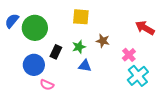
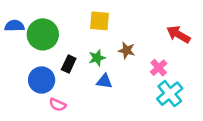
blue semicircle: (12, 21) -> (14, 26), turned 49

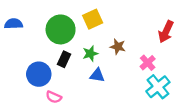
yellow square: (99, 21) -> (93, 19), turned -30
green circle: (43, 34) -> (61, 29), moved
red arrow: (178, 34) -> (166, 32), turned -95

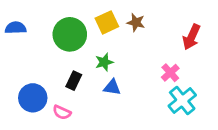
brown star: (118, 47) -> (136, 22), moved
black rectangle: (64, 59) -> (74, 81), moved
blue circle: (39, 74) -> (33, 98), moved

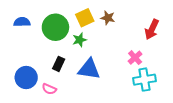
blue semicircle: (16, 28) -> (22, 22), moved
green star: (104, 62) -> (80, 40), moved
blue triangle: (112, 87) -> (89, 69), size x1.6
cyan cross: (182, 100) -> (144, 80), turned 30

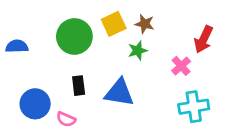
blue semicircle: (22, 22) -> (17, 46), moved
green star: (80, 40) -> (138, 51), moved
pink cross: (135, 58) -> (181, 66), moved
black rectangle: (59, 64) -> (79, 86), turned -32

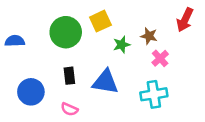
brown star: (145, 24) -> (149, 36), moved
red arrow: (204, 39) -> (185, 20), moved
cyan cross: (194, 107) -> (154, 94), moved
pink semicircle: (66, 119) -> (69, 109), moved

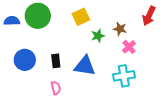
green circle: (66, 32) -> (38, 16), moved
blue semicircle: (15, 41) -> (12, 21), moved
blue circle: (31, 92) -> (25, 60), moved
pink semicircle: (69, 109) -> (56, 88), turned -128

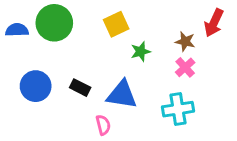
brown star: (120, 29) -> (185, 41), moved
black rectangle: (56, 61) -> (80, 88), turned -56
pink semicircle: (56, 88) -> (103, 125), moved

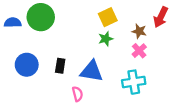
yellow square: (116, 24) -> (108, 17), moved
black rectangle: (80, 88) -> (60, 66), turned 72

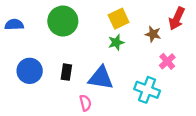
green circle: (41, 17) -> (63, 21), moved
pink cross: (139, 51) -> (167, 61), moved
cyan cross: (134, 82) -> (147, 90), turned 30

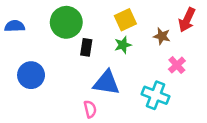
black rectangle: (66, 72) -> (86, 47), moved

